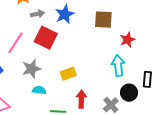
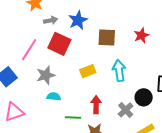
brown square: (103, 20) -> (107, 38), moved
red star: (127, 40) -> (141, 35), moved
cyan arrow: (118, 66) -> (119, 71), moved
yellow rectangle: (68, 74) -> (88, 71), moved

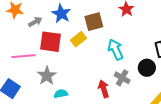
pink line: (29, 50) -> (23, 56), turned 70
yellow rectangle: (88, 71) -> (78, 39), moved
gray cross: (126, 110) -> (122, 78), moved

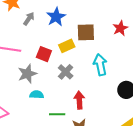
gray arrow: (35, 22) -> (29, 19), turned -40
red square: (51, 42) -> (44, 54), moved, size x0.7
gray cross: (122, 78) -> (66, 72), moved

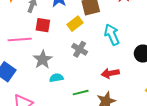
red square: (44, 54) -> (43, 25), moved
red arrow: (79, 100) -> (110, 73), moved, turned -84

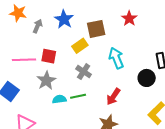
red square: (43, 25) -> (49, 56), moved
red arrow: (110, 73) -> (113, 97), turned -48
green line: (81, 93) -> (78, 96), moved

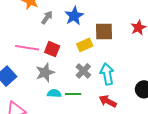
cyan arrow: (116, 58) -> (107, 74), moved
red arrow: (113, 97) -> (108, 101), turned 72

